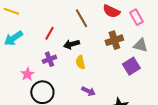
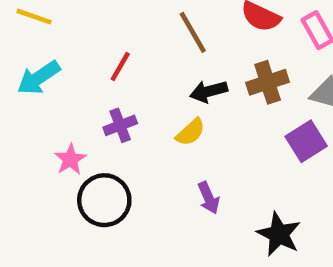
black arrow: (71, 44) -> (209, 91), moved
yellow semicircle: (80, 62) -> (190, 132), turned -120
purple arrow: (88, 91) -> (209, 198), turned 40

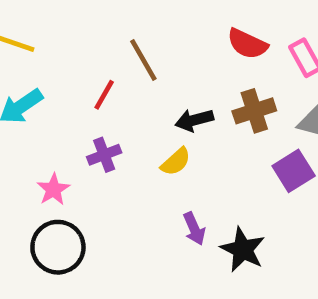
brown line: (193, 32) -> (143, 60), moved
black circle: (104, 200) -> (58, 247), moved
black star: (279, 234) -> (243, 249), moved

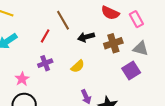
black arrow: (194, 120) -> (86, 37), moved

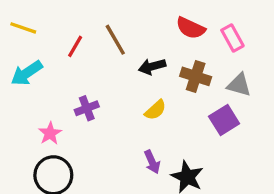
red line: (45, 36) -> (75, 46), moved
brown cross: (113, 43) -> (196, 76), turned 36
yellow semicircle: (78, 66) -> (155, 110), moved

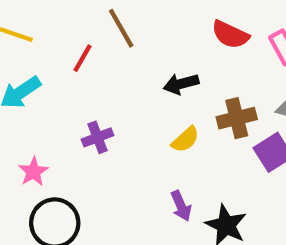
brown line: (115, 40) -> (121, 28), moved
brown cross: (196, 76) -> (237, 118), moved, turned -32
pink star: (50, 133) -> (33, 172), moved

